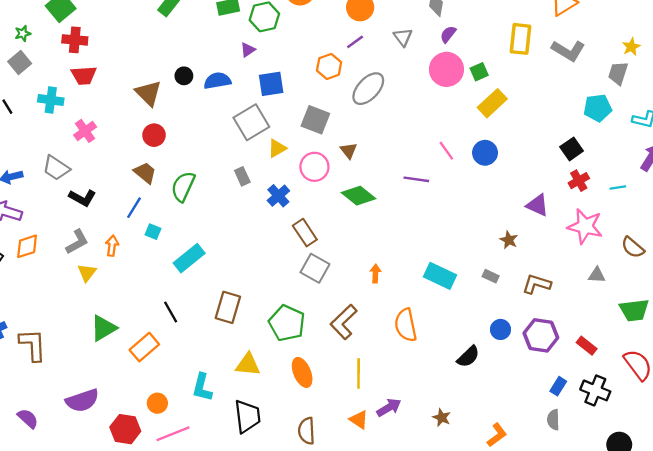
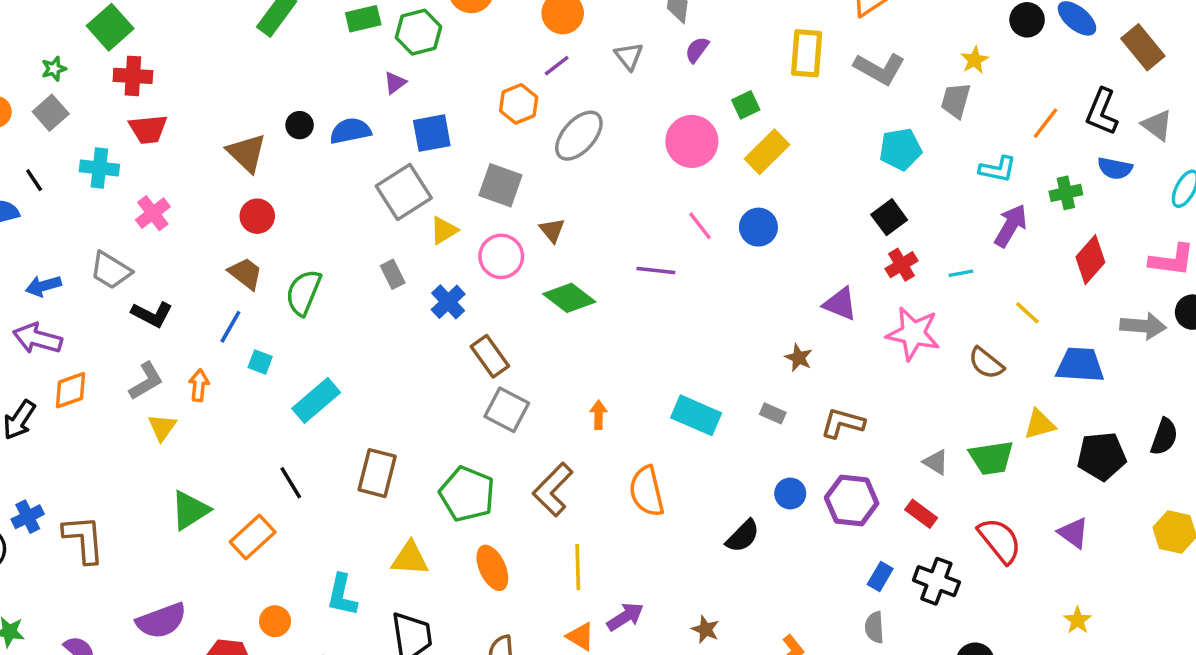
pink circle: (447, 69) -> (692, 141), moved
cyan pentagon: (598, 108) -> (900, 149), moved
gray triangle: (597, 275) -> (936, 462), moved, turned 30

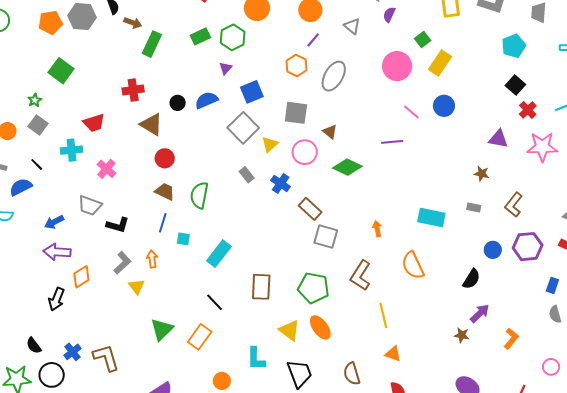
red cross: (133, 76) -> (133, 90), moved
brown L-shape: (843, 423) -> (514, 205), turned -55
yellow triangle: (410, 558) -> (289, 330), turned 45
orange ellipse: (492, 568) -> (320, 327), moved
purple arrow: (625, 617) -> (480, 313), moved

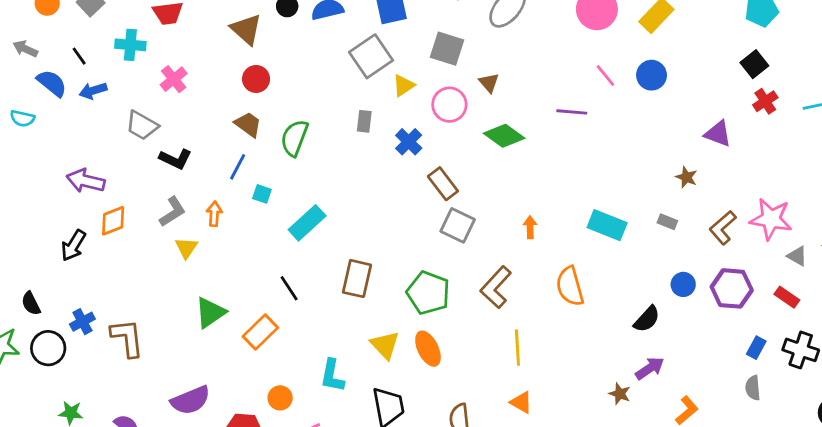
pink star: (542, 147) -> (771, 219), moved
gray rectangle: (247, 175) -> (364, 121), turned 35
blue semicircle: (21, 187) -> (52, 83), turned 55
blue arrow: (54, 222) -> (93, 91), moved

